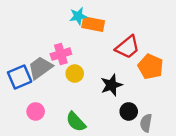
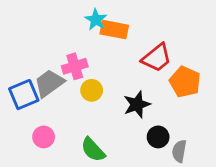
cyan star: (78, 16) -> (96, 20), turned -30

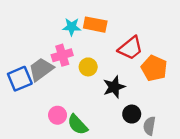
cyan star: (96, 20) -> (72, 27), moved, turned -30
yellow circle: (92, 90) -> (88, 67), moved
pink circle: (44, 137) -> (58, 115), moved

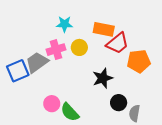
orange rectangle: (95, 25) -> (104, 29), moved
yellow circle: (88, 67) -> (79, 47), moved
orange pentagon: (154, 68) -> (139, 61), turned -30

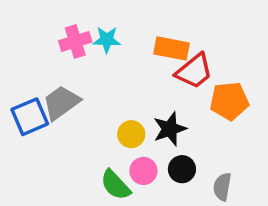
yellow circle: (79, 47) -> (131, 134), moved
pink cross: (56, 50) -> (75, 41), moved
black circle: (119, 103) -> (182, 169), moved
pink circle: (52, 104) -> (143, 171), moved

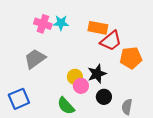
pink cross: (75, 41) -> (43, 24), turned 36
blue square: (30, 117) -> (19, 99), moved
pink circle: (143, 171) -> (81, 86), moved

